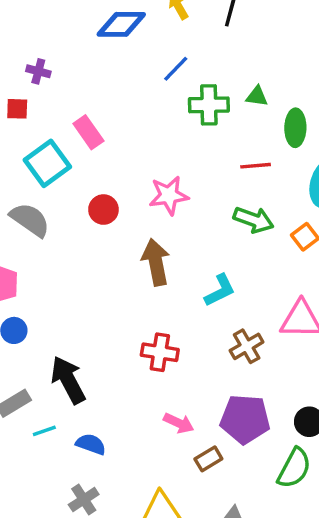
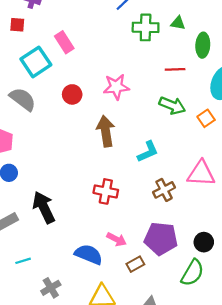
cyan line: (44, 431) -> (23, 261), moved
blue semicircle: (91, 444) -> (89, 254), moved, size x1.4

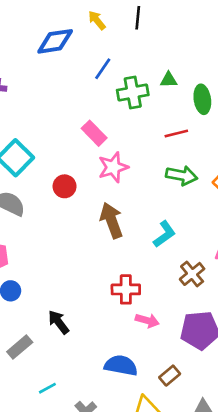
pink rectangle: (64, 42) -> (94, 133), moved
black arrow: (44, 207) -> (59, 322), size x0.7
pink arrow: (116, 239) -> (147, 321), moved
brown rectangle: (135, 264) -> (170, 376), moved

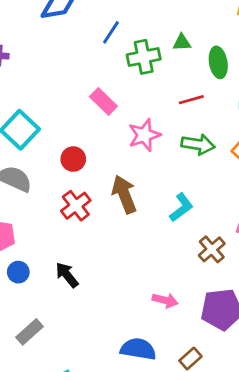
pink star: (113, 167) -> (144, 135), moved
red cross: (126, 289) -> (76, 206), moved, turned -36
black arrow: (59, 322) -> (67, 275), moved

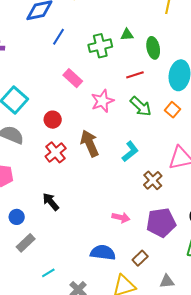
blue line: (111, 32) -> (58, 37), moved
green arrow: (198, 144) -> (141, 106), turned 35
blue circle: (18, 272) -> (17, 217), moved

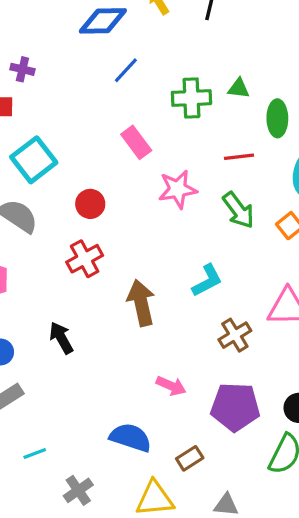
brown arrow: (90, 143) -> (141, 303), moved

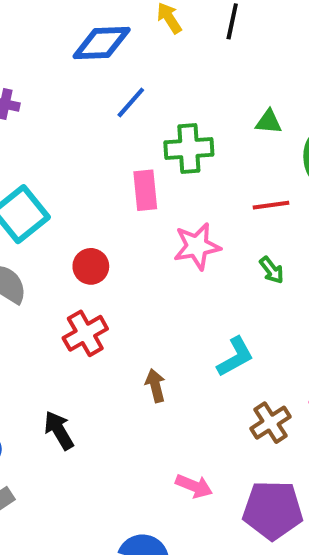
green cross: (191, 98) -> (189, 149), moved
pink rectangle: (136, 142) -> (145, 190), turned 32
green arrow: (238, 210) -> (272, 270), size x0.6
brown arrow: (141, 303) -> (155, 386), size x0.6

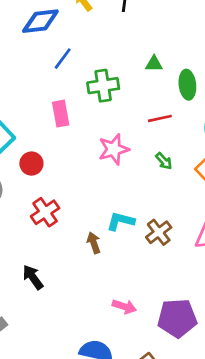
pink rectangle: (145, 190) -> (61, 114), moved
red circle: (91, 266) -> (31, 164), moved
cyan L-shape: (235, 357) -> (121, 221), moved, turned -132
brown cross: (270, 423) -> (159, 232), moved

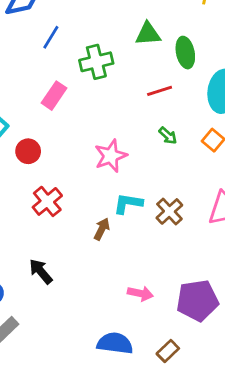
green triangle: (154, 64) -> (148, 34), size x1.4
pink rectangle: (61, 114) -> (54, 96), turned 50
pink star: (114, 149) -> (111, 156), moved
brown arrow: (94, 243) -> (102, 229), turned 50

